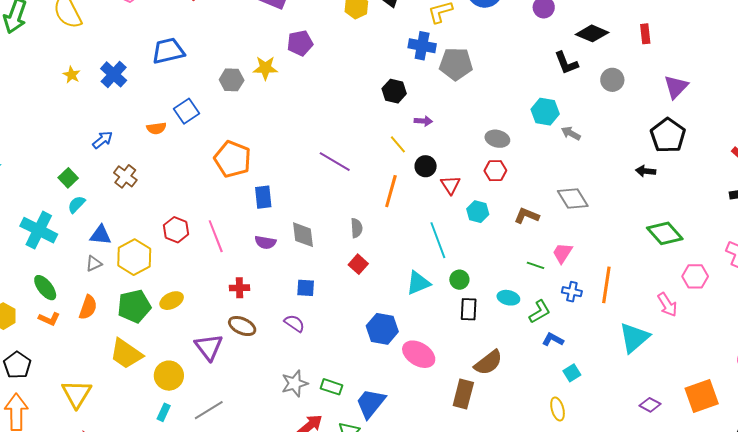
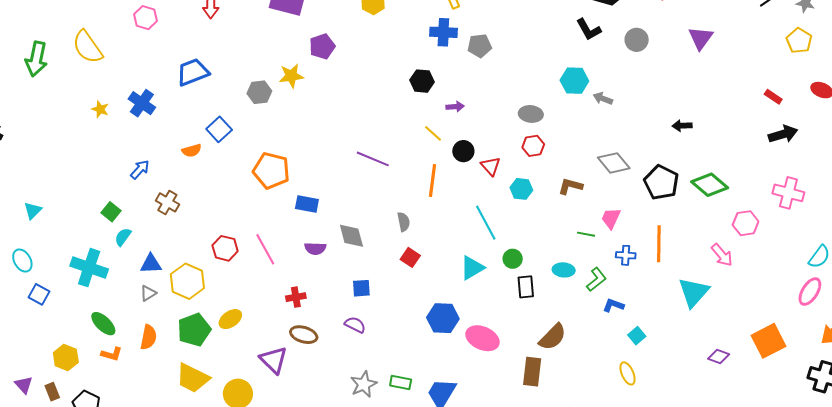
gray pentagon: (456, 64) -> (480, 46), size x0.7
black pentagon: (668, 135) -> (661, 182), moved
blue rectangle: (263, 197) -> (307, 204), turned -65

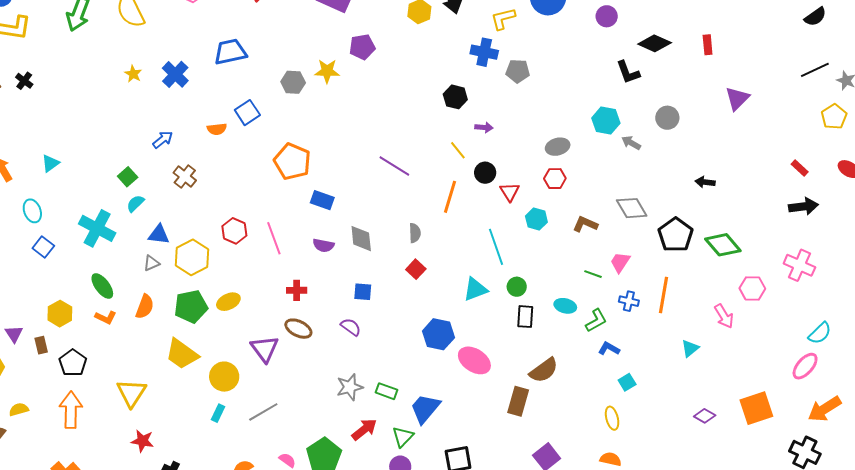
gray circle: (637, 40) -> (667, 118), moved
gray ellipse: (531, 114) -> (558, 147), turned -30
cyan triangle: (694, 292) -> (690, 348), size x0.6

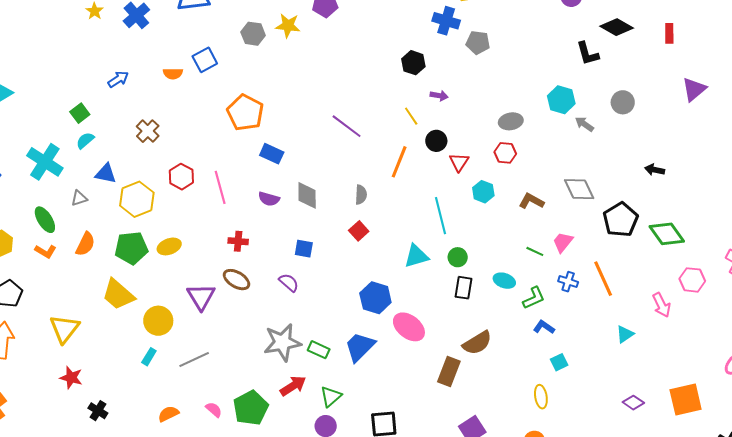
brown cross: (185, 177) -> (148, 131), moved
gray triangle: (151, 263) -> (79, 198), moved
orange line: (664, 295) -> (603, 279), turned -39
gray star: (350, 387) -> (282, 342), size x1.4
blue trapezoid: (425, 408) -> (360, 347), moved

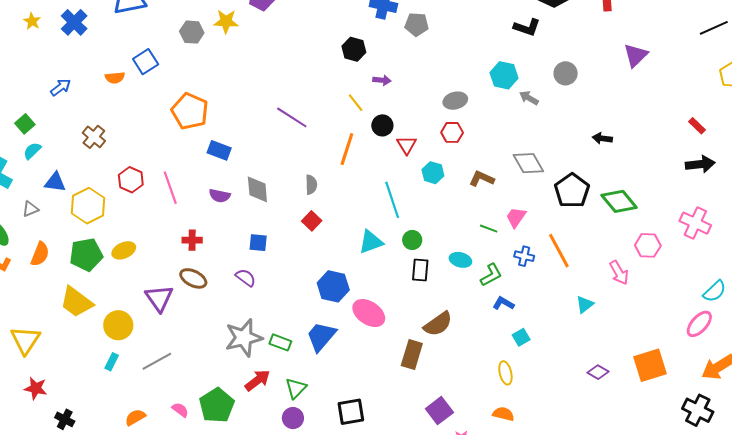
black L-shape: (588, 54) -> (527, 27), turned -52

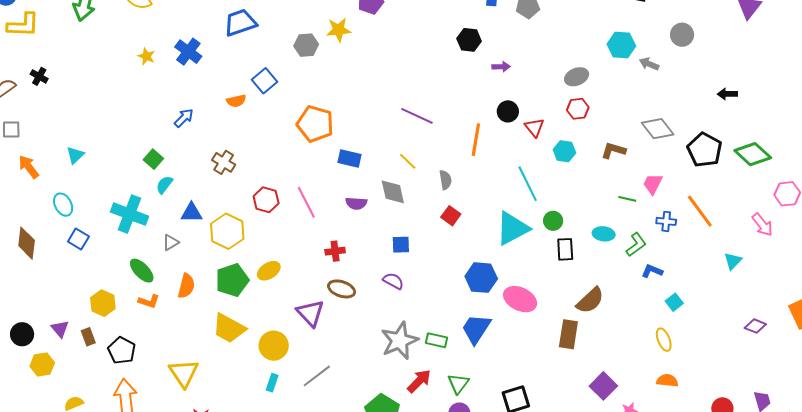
yellow line: (356, 103) -> (408, 161), moved
cyan triangle: (371, 242) -> (512, 228), size x1.4

